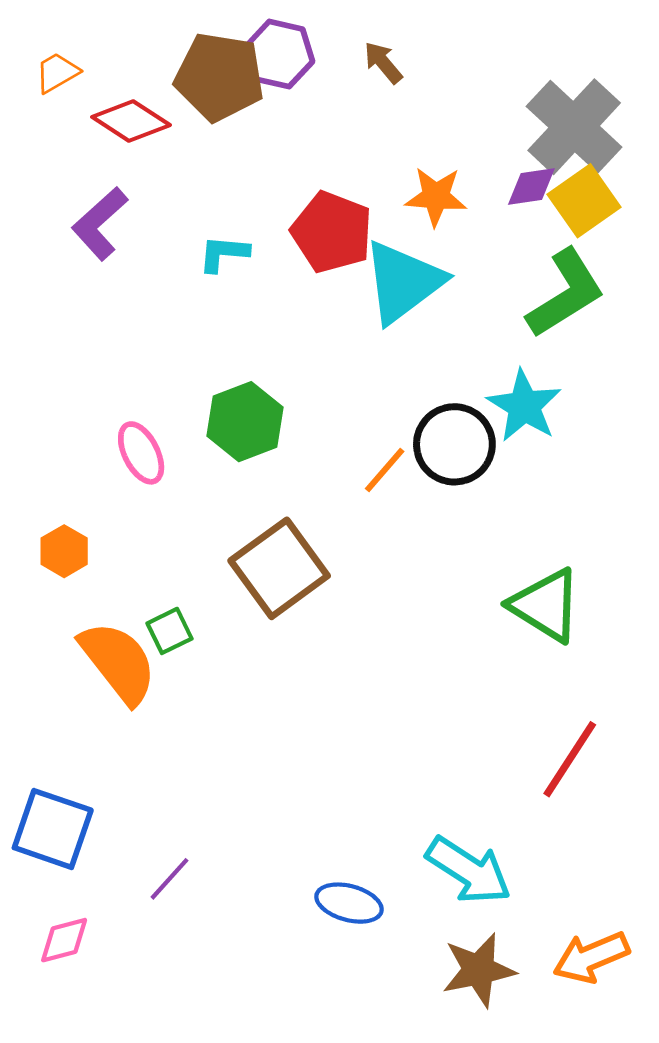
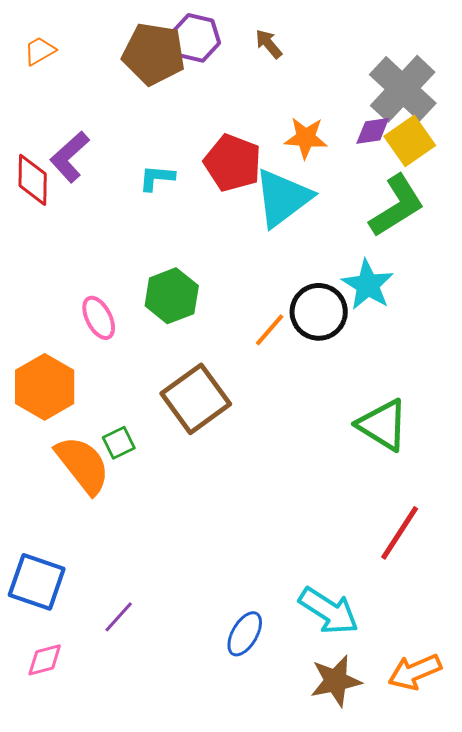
red diamond: (131, 121) -> (33, 180), moved, turned 58
orange hexagon: (64, 551) -> (45, 387), size x1.8
blue ellipse: (349, 903) -> (245, 634), turned -75

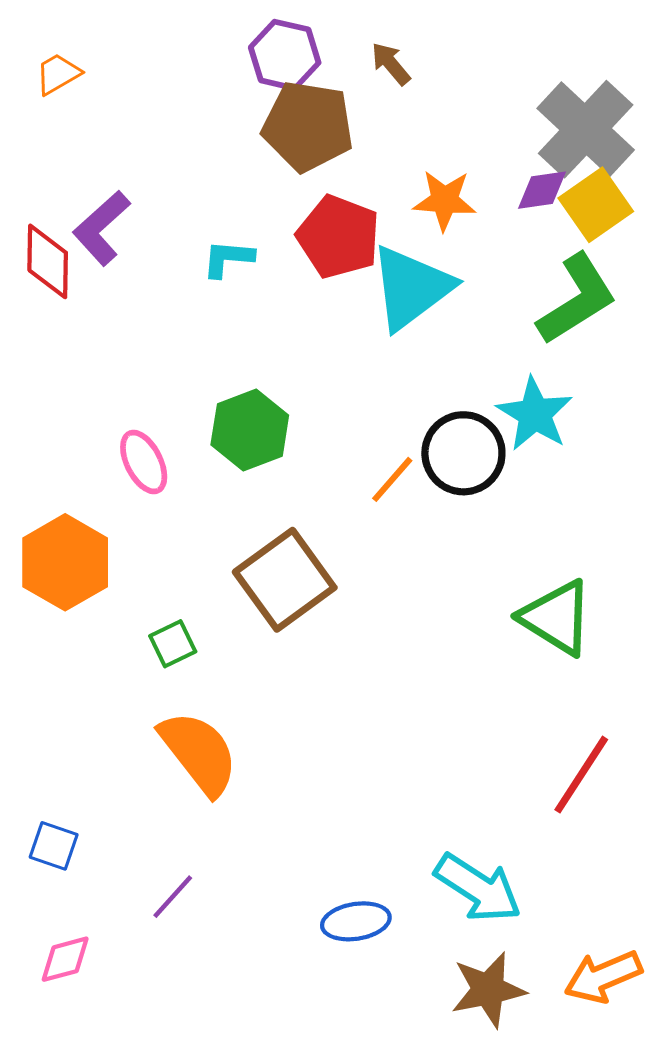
brown pentagon: (154, 54) -> (308, 126), moved
orange semicircle: (83, 465) -> (199, 753), moved
blue square: (37, 582) -> (54, 846), size x0.6
blue ellipse: (245, 634) -> (356, 921), turned 51

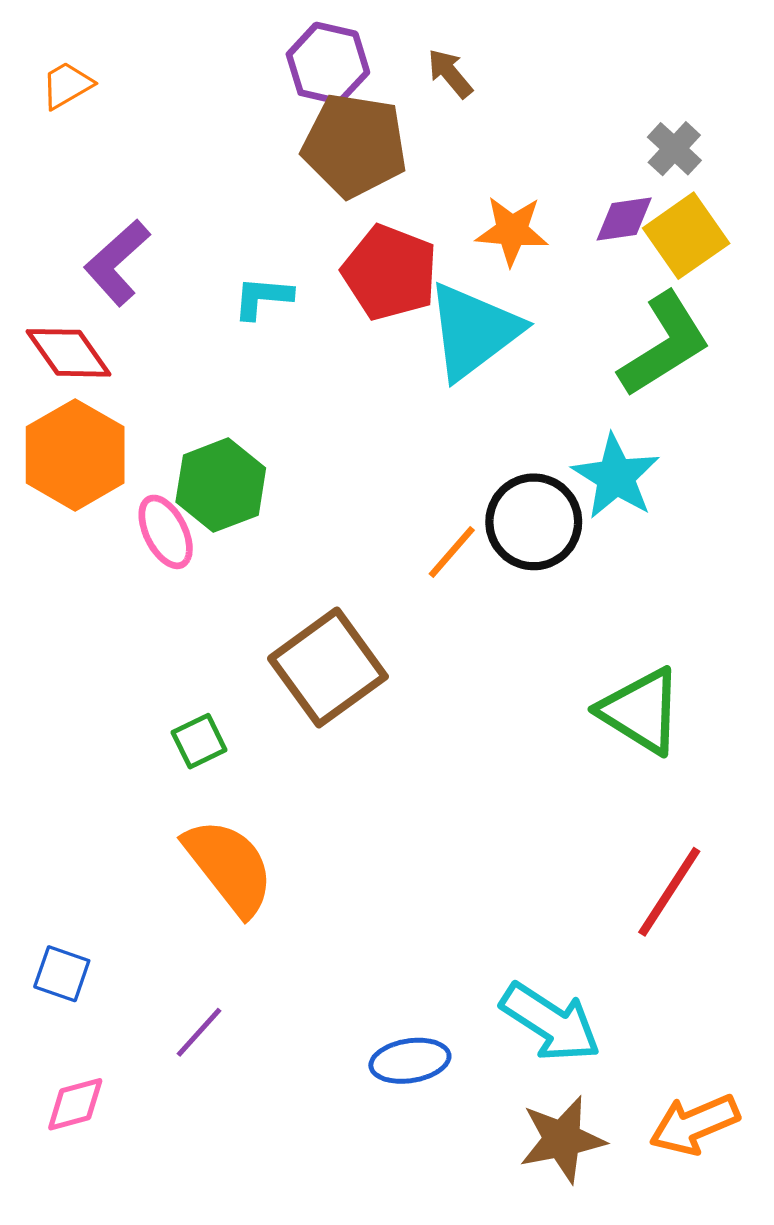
gray cross: (586, 129) -> (674, 149), size x0.5
red diamond: (48, 261) -> (69, 353), moved, turned -36
green hexagon: (250, 430) -> (221, 485), moved
orange hexagon: (65, 562) -> (75, 455), moved

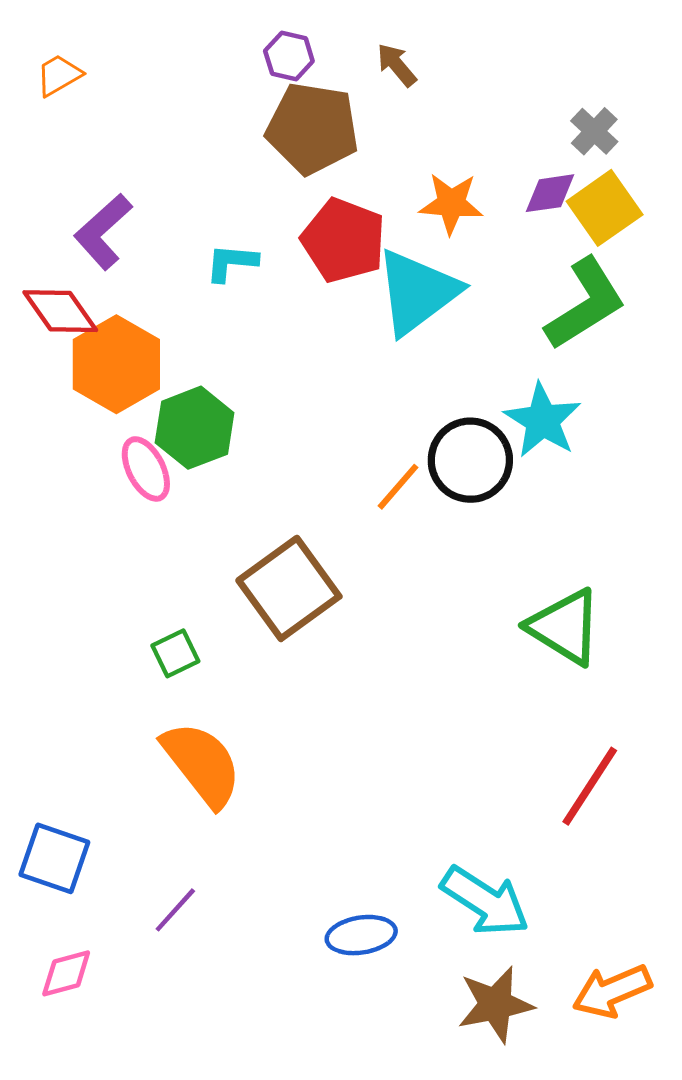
purple hexagon: (328, 63) -> (289, 56), size x0.7
orange hexagon: (75, 455) -> (116, 364), moved
blue square: (62, 974) -> (54, 858), size x1.4

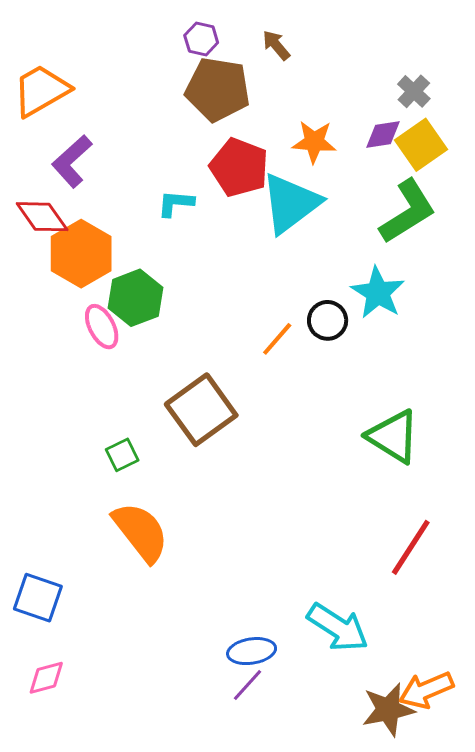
orange trapezoid: (59, 75) -> (41, 90), moved, size x1.8
cyan L-shape: (231, 262) -> (176, 203), moved
black circle: (470, 460) -> (328, 320), size x0.7
purple line: (175, 910) -> (247, 685), moved
brown star: (495, 1004) -> (388, 710), moved

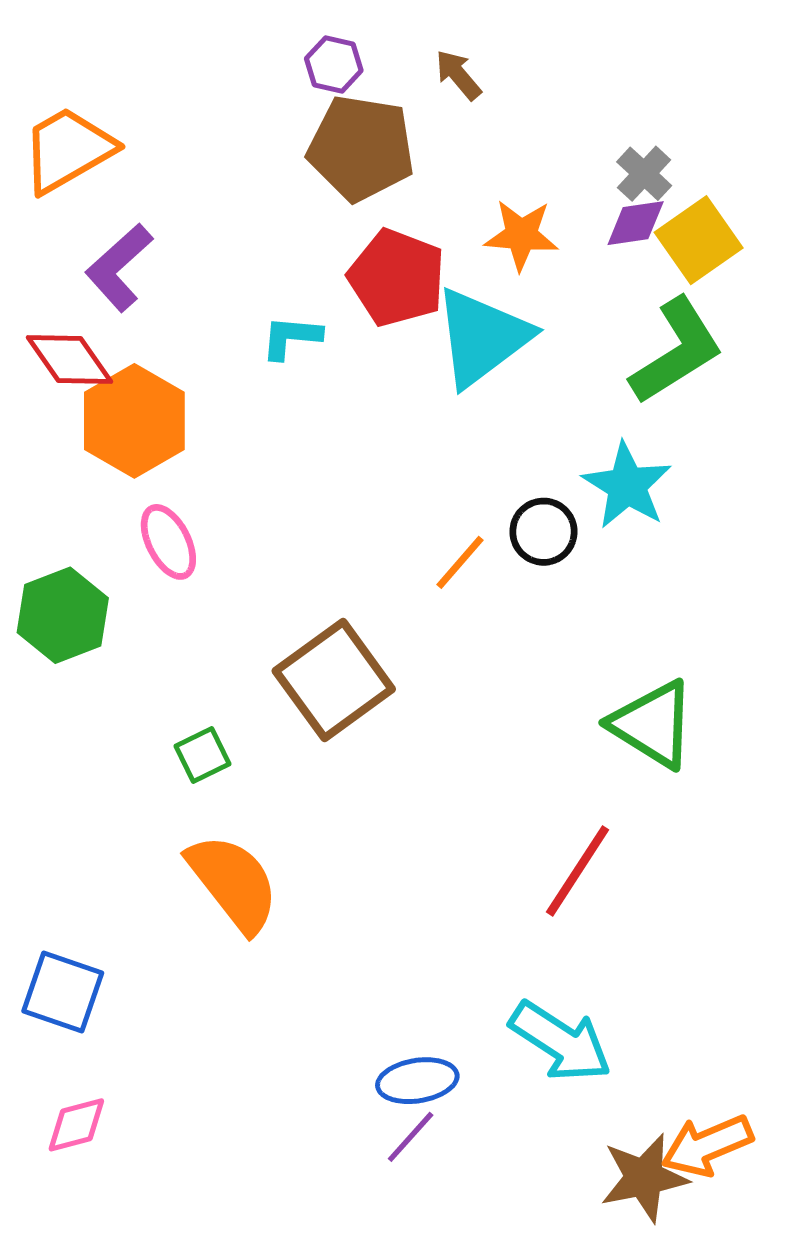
gray cross: (414, 91) -> (644, 174), moved
green hexagon: (136, 298) -> (63, 615), moved
red line: (411, 547) -> (578, 871), moved

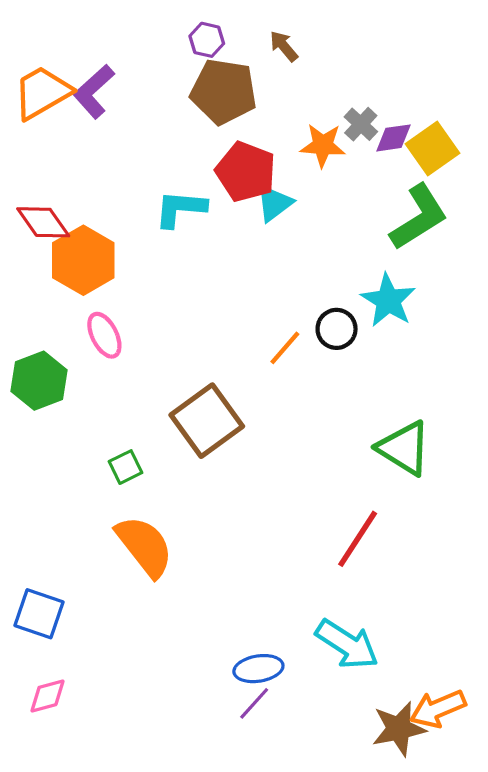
gray cross: (644, 174) -> (361, 124), moved
purple L-shape: (119, 267) -> (94, 91), moved
cyan L-shape: (291, 337) -> (180, 209), size x1.4
cyan triangle: (482, 337) -> (274, 203), moved, size x0.6

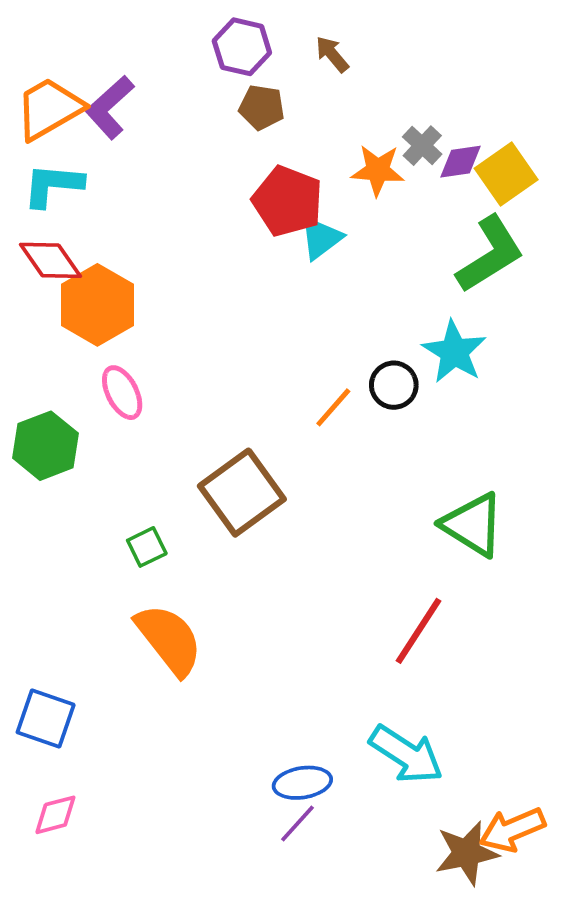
purple hexagon: (207, 40) -> (242, 47), size x1.4
brown pentagon: (224, 91) -> (262, 107), size x0.6
cyan L-shape: (180, 209) -> (53, 185), moved

